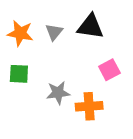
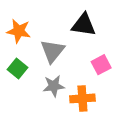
gray triangle: (54, 32) -> (52, 51), moved, size x1.5
green square: (19, 74) -> (17, 68), turned 36

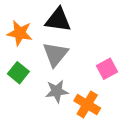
black triangle: (84, 25) -> (58, 20), moved
orange cross: (82, 98) -> (87, 104), turned 35

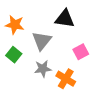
black triangle: (58, 20) -> (65, 19), moved

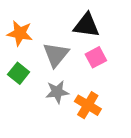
pink square: (81, 52) -> (96, 57), moved

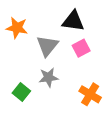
green square: (19, 73) -> (21, 92), moved
orange cross: (88, 105) -> (90, 94), moved

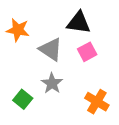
gray triangle: (47, 46) -> (51, 49), turned -35
gray star: (48, 77) -> (52, 83), turned -30

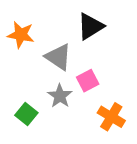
black triangle: (79, 23) -> (90, 26), turned -40
pink square: (87, 52) -> (88, 81), moved

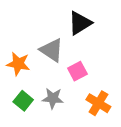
orange star: (21, 35) -> (18, 64), moved
gray star: (60, 96) -> (53, 98), moved, turned -30

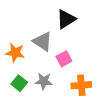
orange cross: (98, 103) -> (81, 85), turned -36

